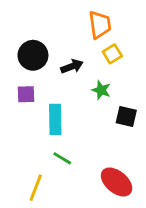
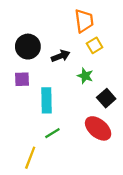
black square: (126, 117) -> (106, 98), turned 36
green line: (62, 158) -> (52, 133), turned -63
red ellipse: (117, 182) -> (98, 128), moved

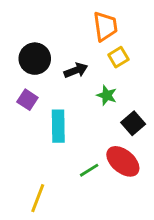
purple square: (22, 79) -> (27, 100), turned 35
green line: (52, 133) -> (89, 170), moved

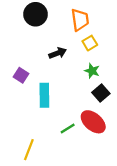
black circle: (35, 59) -> (35, 14), moved
green star: (107, 95) -> (92, 71), moved

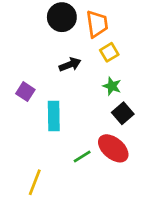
black circle: (35, 14) -> (62, 17), moved

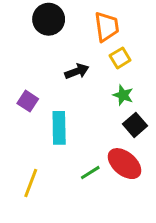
black circle: (62, 17) -> (49, 19), moved
yellow line: (35, 182) -> (31, 183), moved

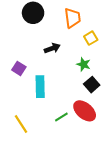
yellow square: (120, 58) -> (91, 38), moved
yellow line: (31, 183) -> (21, 124), turned -54

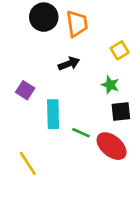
orange trapezoid: (72, 18) -> (77, 24), moved
black square: (92, 85) -> (121, 111), turned 35
green line: (61, 117) -> (81, 133), moved, turned 56

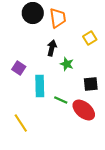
black arrow: (69, 64) -> (52, 48), turned -56
green star: (110, 85) -> (67, 64), moved

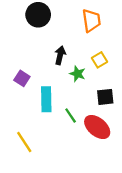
orange trapezoid: (58, 18) -> (91, 21), moved
yellow square: (90, 38) -> (99, 60), moved
green line: (61, 100) -> (71, 115), turned 32

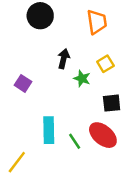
cyan rectangle: (46, 99) -> (49, 130), moved
green line: (71, 115) -> (75, 141), moved
yellow line: (24, 142) -> (17, 162), moved, turned 70

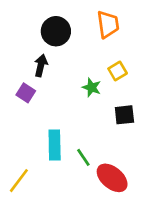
black circle: (40, 16) -> (56, 31), moved
black arrow: (64, 59) -> (41, 65), moved
red ellipse: (103, 135) -> (112, 178), moved

